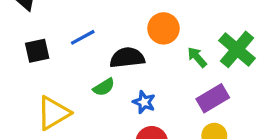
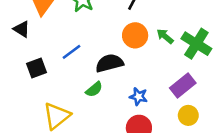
green arrow: (197, 57) -> (165, 36), moved
blue star: (144, 102) -> (139, 97), moved

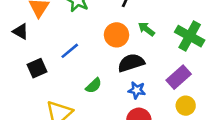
orange circle: (135, 35) -> (117, 35), moved
green arrow: (165, 36) -> (146, 29), moved
black semicircle: (109, 63) -> (131, 63), moved

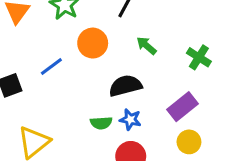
orange circle: (117, 35) -> (93, 43), moved
green cross: (190, 36) -> (199, 57), size x0.7
green semicircle: (94, 86) -> (101, 123), moved, turned 36

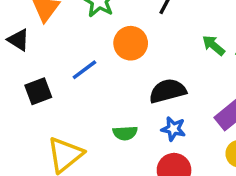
green arrow: (146, 46) -> (213, 45), moved
green semicircle: (101, 123) -> (125, 133), moved

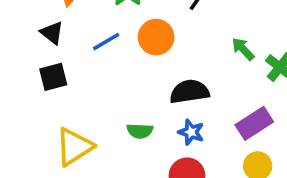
black triangle: (18, 40) -> (52, 33), moved
blue line: (84, 70) -> (106, 42), moved

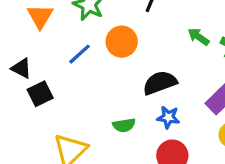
black triangle: (52, 33) -> (21, 68), moved

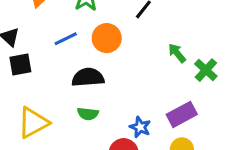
black semicircle: (160, 83) -> (88, 77), moved
blue star: (168, 117) -> (140, 127), moved

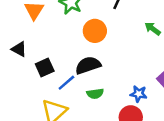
blue line: (66, 39) -> (66, 83), moved
black square: (20, 64) -> (45, 68), moved

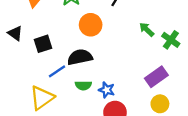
black square: (45, 68) -> (43, 44), moved
blue star: (139, 94) -> (107, 90), moved

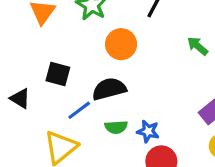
black triangle: (15, 33) -> (20, 98), moved
black square: (43, 44) -> (58, 74), turned 36

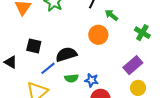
orange circle: (121, 44) -> (98, 35), moved
green arrow: (198, 46) -> (111, 15), moved

